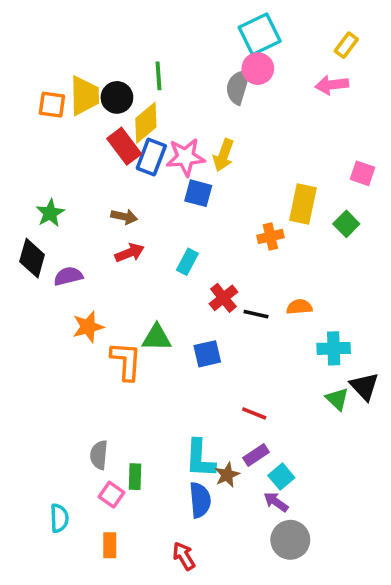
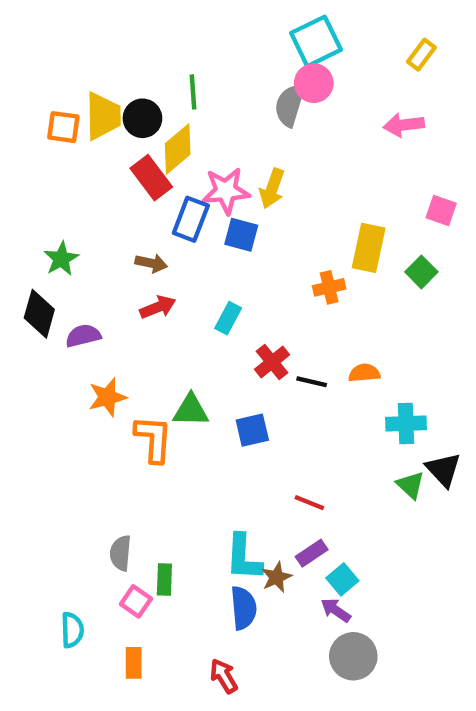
pink arrow: (332, 85) -> (404, 125), moved
blue rectangle: (151, 157) -> (191, 219), moved

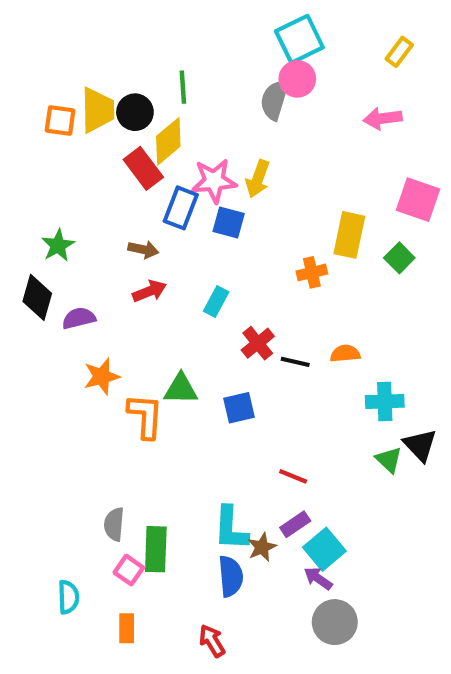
pink square: (441, 211) -> (418, 200), size x1.5
green rectangle: (164, 579) -> (156, 549), size x1.5
cyan square: (342, 579) -> (324, 549), size x1.4

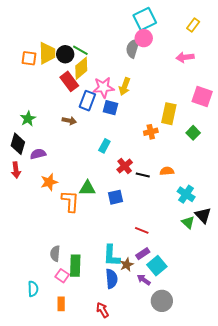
green line: (183, 87) -> (80, 50), moved, turned -56
green square: (399, 258) -> (193, 133), moved
red arrow: (150, 291) -> (16, 170), moved, turned 105
cyan cross: (385, 401) -> (186, 194), turned 36
purple arrow: (318, 578) -> (144, 280), moved

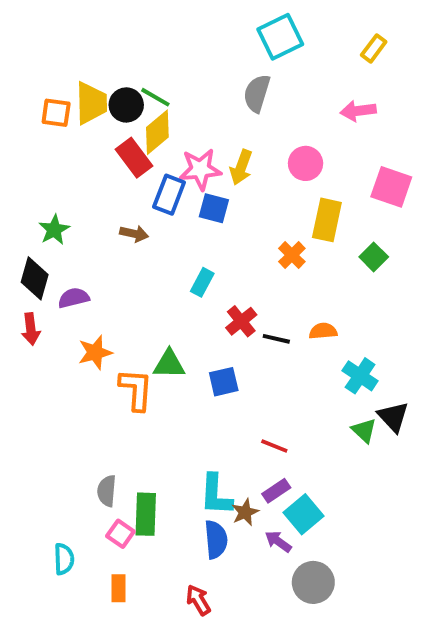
pink circle: (144, 38) -> (306, 163), moved
orange cross: (151, 132) -> (292, 255), turned -32

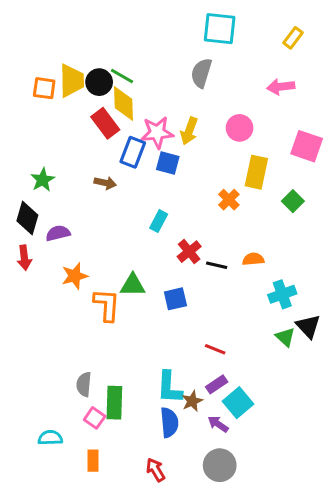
cyan square: (280, 37) -> (220, 29), turned 32
yellow diamond: (157, 132) -> (124, 103), turned -52
cyan cross: (360, 376) -> (282, 294), turned 36
cyan semicircle: (64, 559) -> (50, 438), turned -90
gray circle: (313, 582) -> (220, 465), moved

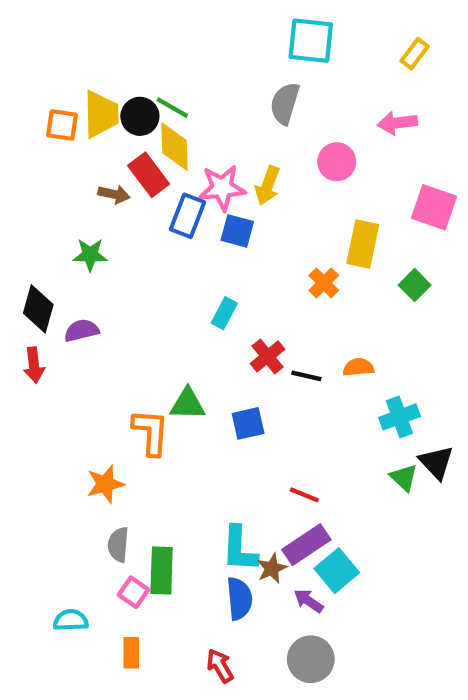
pink circle: (240, 128) -> (337, 162), moved
green star: (43, 180) -> (90, 255), moved, turned 30
brown arrow: (105, 183) -> (114, 194), moved
orange star: (75, 276) -> (105, 484), moved
purple rectangle: (217, 384) -> (306, 545), size x1.5

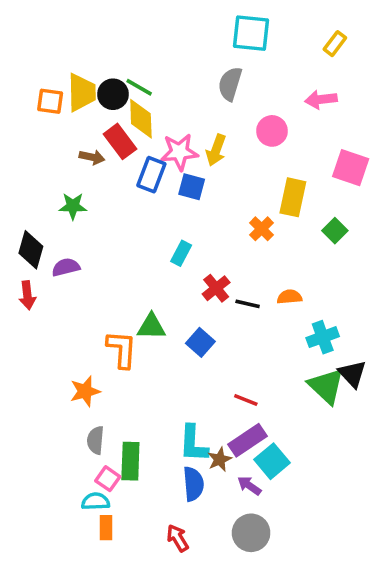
blue square: (248, 423) -> (200, 342), turned -36
green triangle: (404, 478) -> (326, 386), size x1.6
cyan semicircle: (71, 620) -> (96, 501), moved

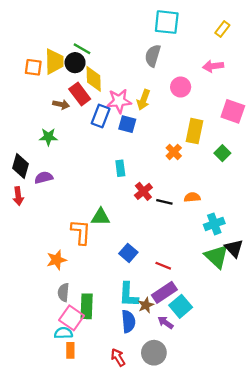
green line: (139, 87) -> (82, 49), moved
cyan rectangle: (181, 253) -> (120, 168), turned -35
blue square: (200, 342) -> (128, 253), moved
pink square: (108, 479) -> (72, 318), size x1.5
gray circle: (251, 533) -> (154, 353), moved

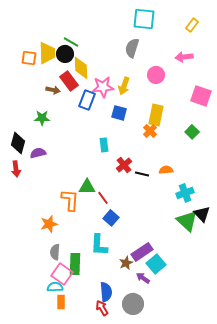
blue square: (127, 124) -> (119, 113), moved
yellow rectangle: (195, 131) -> (156, 115), moved
red line: (163, 266) -> (103, 198), moved, turned 32
cyan L-shape: (128, 295) -> (99, 245), moved
blue semicircle: (128, 321) -> (106, 292), moved

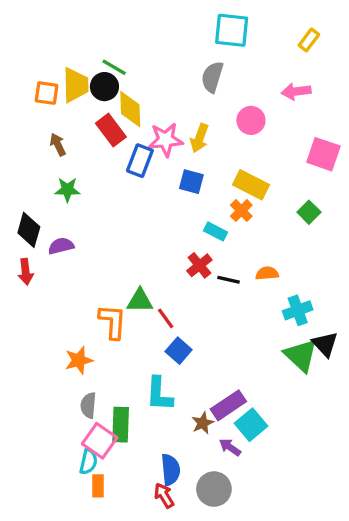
brown arrow: (53, 90) -> (58, 145), moved, turned -128
yellow rectangle: (156, 115) -> (251, 185), turned -75
cyan rectangle: (104, 145) -> (216, 231), moved, turned -56
cyan semicircle: (55, 287) -> (88, 462), turned 105

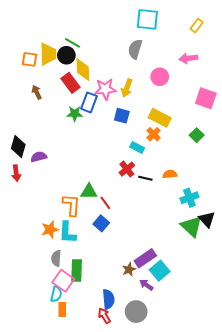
green star: (67, 190) -> (75, 114), moved
blue square: (179, 351) -> (101, 223), moved
cyan L-shape: (159, 394) -> (67, 233), moved

